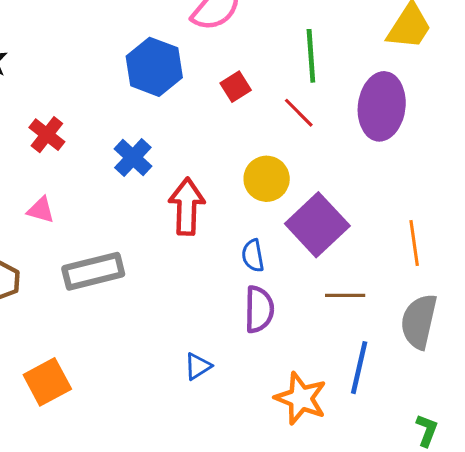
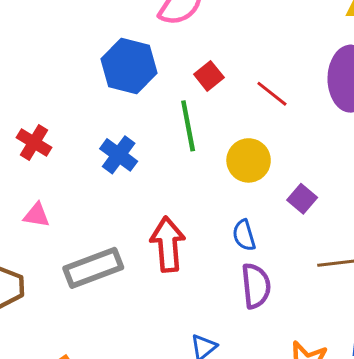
green line: (311, 56) -> (188, 126), moved
red arrow: (187, 207) -> (168, 244), moved
purple square: (317, 225) -> (302, 199), size x0.5

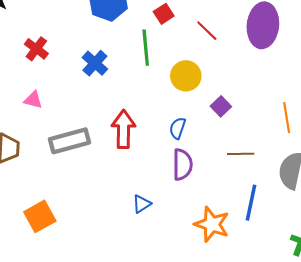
blue semicircle: (244, 235) -> (178, 128), turned 30

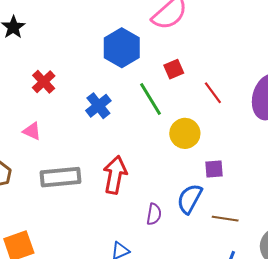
green line: (146, 48) -> (150, 99), turned -36
purple square: (221, 106) -> (214, 169), turned 30
blue semicircle: (178, 128) -> (190, 199), moved, size x1.4
purple semicircle: (182, 164) -> (154, 214), moved, size x0.7

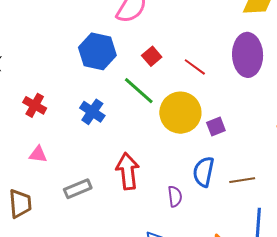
yellow circle: (185, 133) -> (180, 113), size x1.4
purple square: (214, 169) -> (216, 126), moved
gray rectangle: (60, 177) -> (78, 189), size x0.7

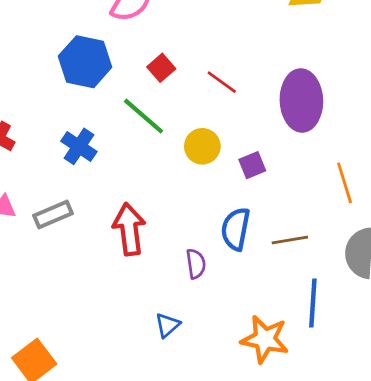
purple ellipse: (248, 55) -> (301, 100), moved
yellow circle: (180, 113) -> (202, 146), size x0.6
gray rectangle: (78, 189) -> (53, 215), moved

